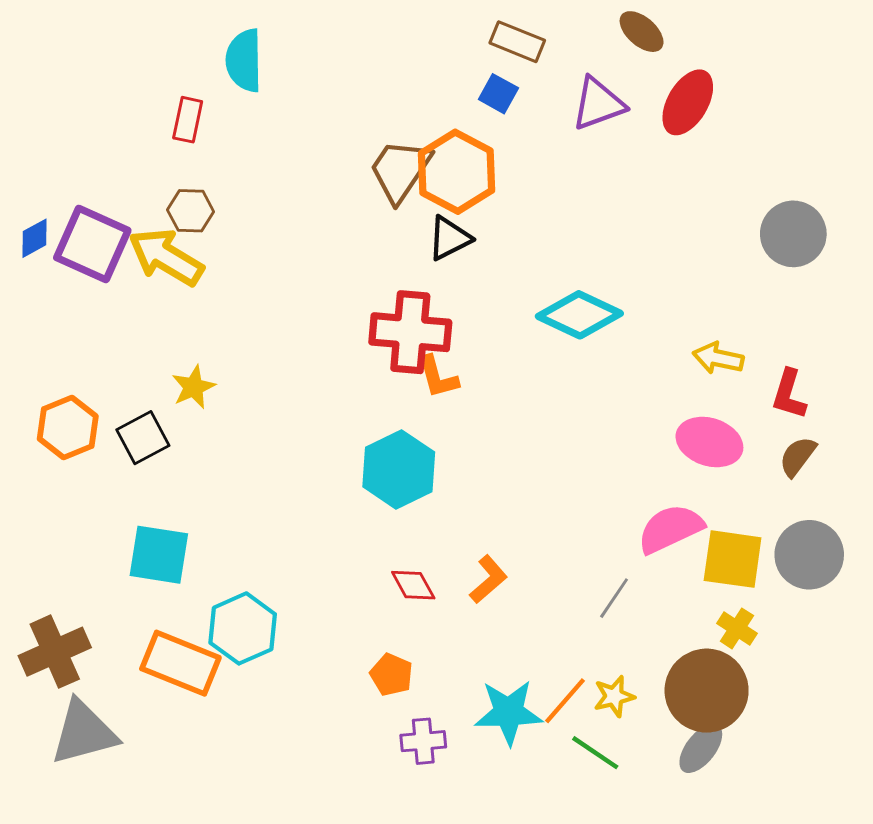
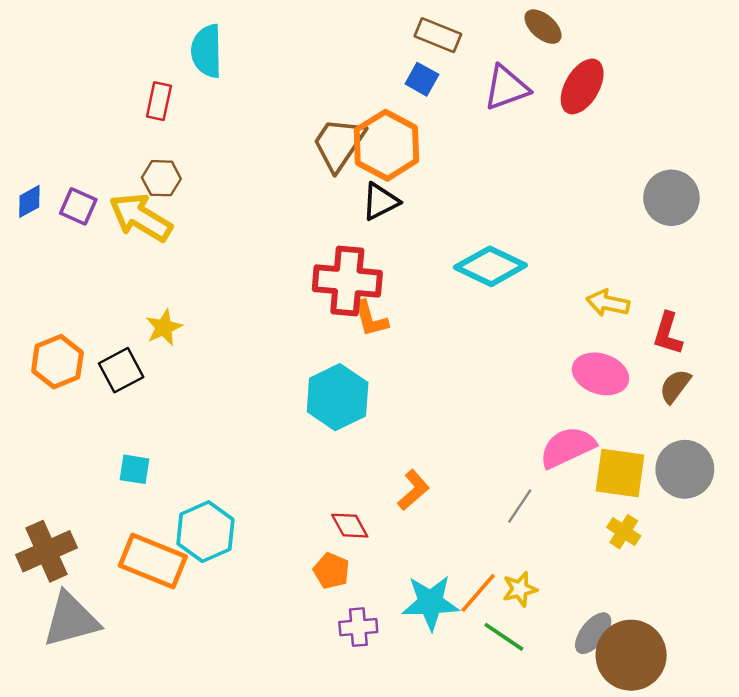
purple square: (92, 244) -> (78, 206), size x0.6
cyan square: (159, 555) -> (135, 469), size x0.6
red diamond: (413, 585) -> (350, 526), moved
brown circle: (707, 691) -> (631, 655), moved

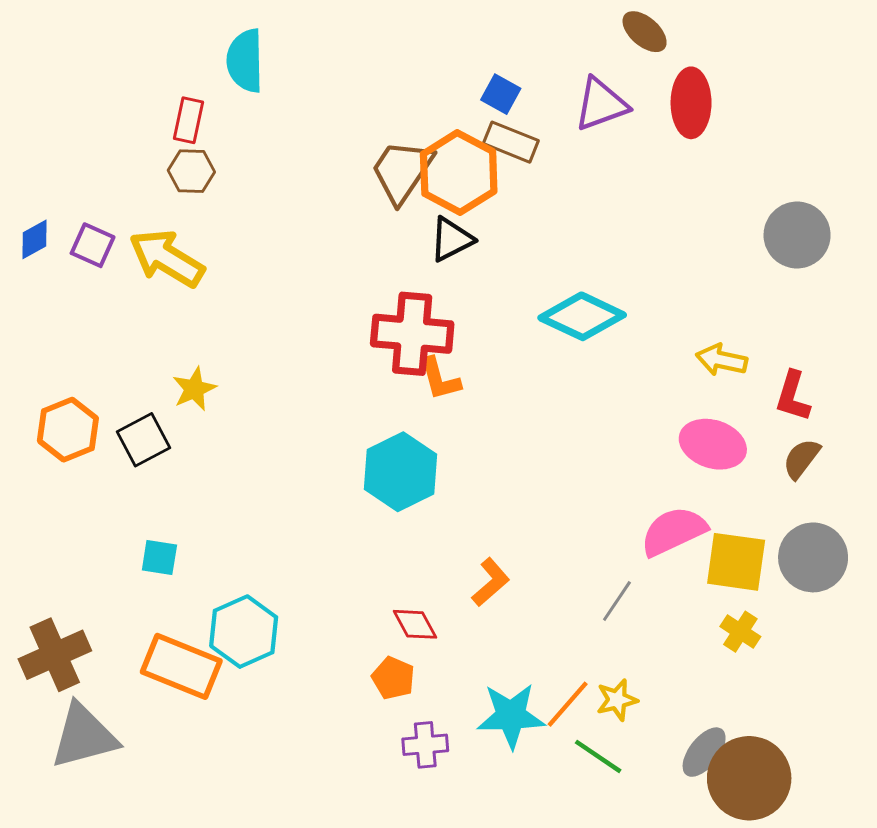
brown rectangle: (438, 35) -> (511, 142), moved
red ellipse: (582, 86) -> (691, 103), turned -30
brown hexagon: (161, 178) -> (191, 171), moved

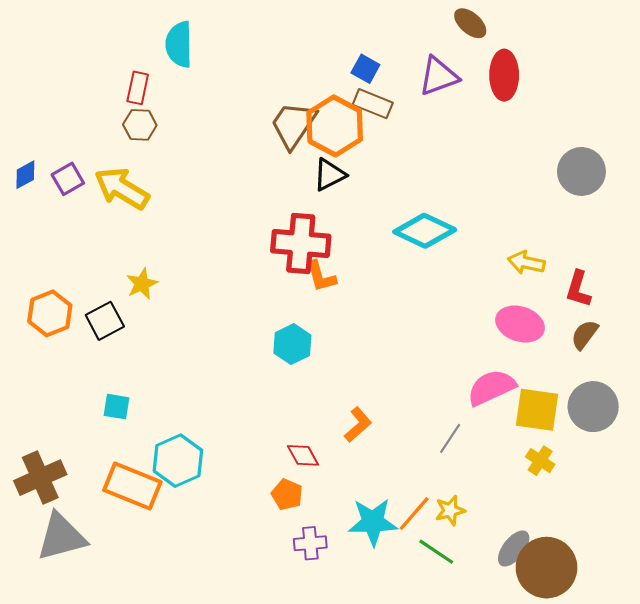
purple square: (93, 245) -> (68, 179), turned 36
cyan hexagon: (401, 472) -> (292, 344), size x0.7

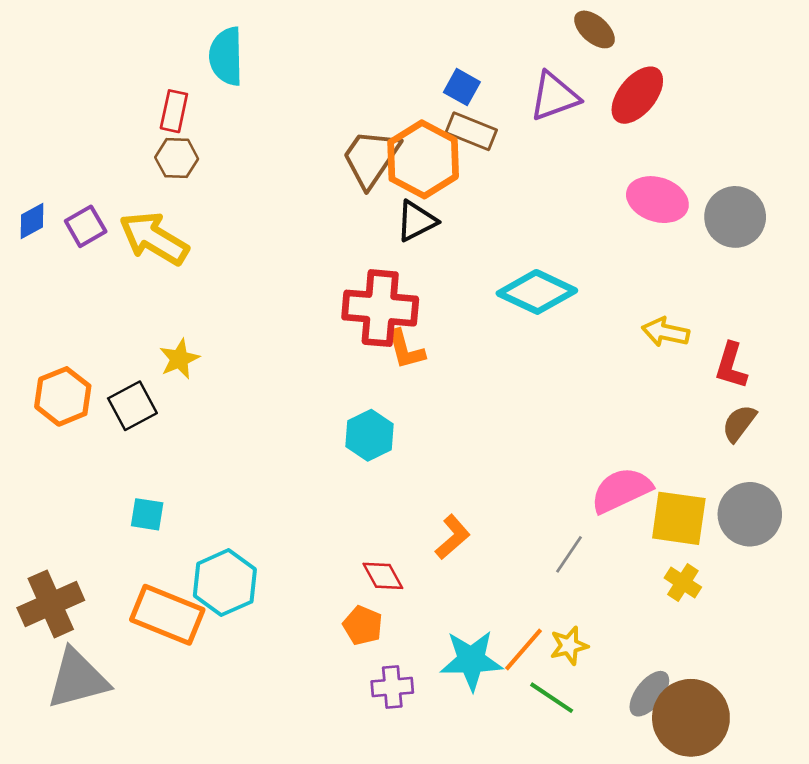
red ellipse: (504, 75) -> (637, 95), turned 39
pink ellipse: (520, 324) -> (657, 200), moved

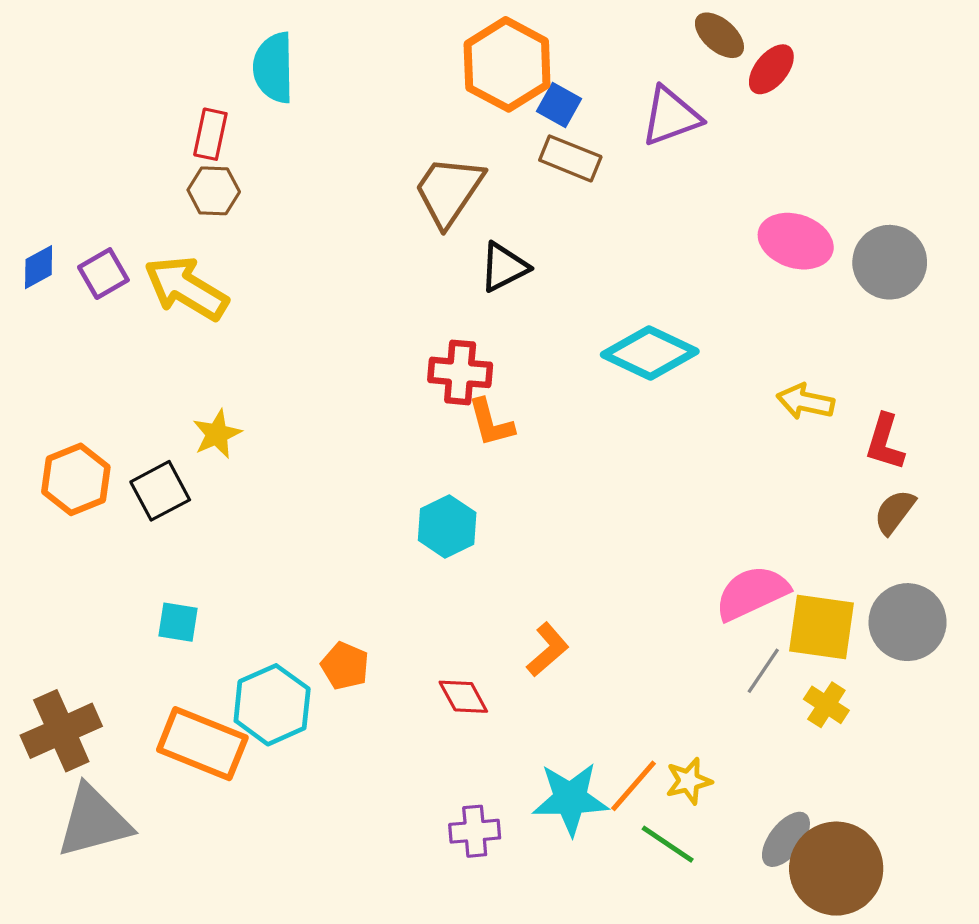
red ellipse: (637, 95) -> (771, 69), moved, size x0.7
orange hexagon: (423, 159) -> (507, 64), moved
red cross: (380, 308) -> (460, 372), size x0.7
gray line: (569, 554) -> (763, 671), moved
orange pentagon: (363, 625) -> (345, 666), moved

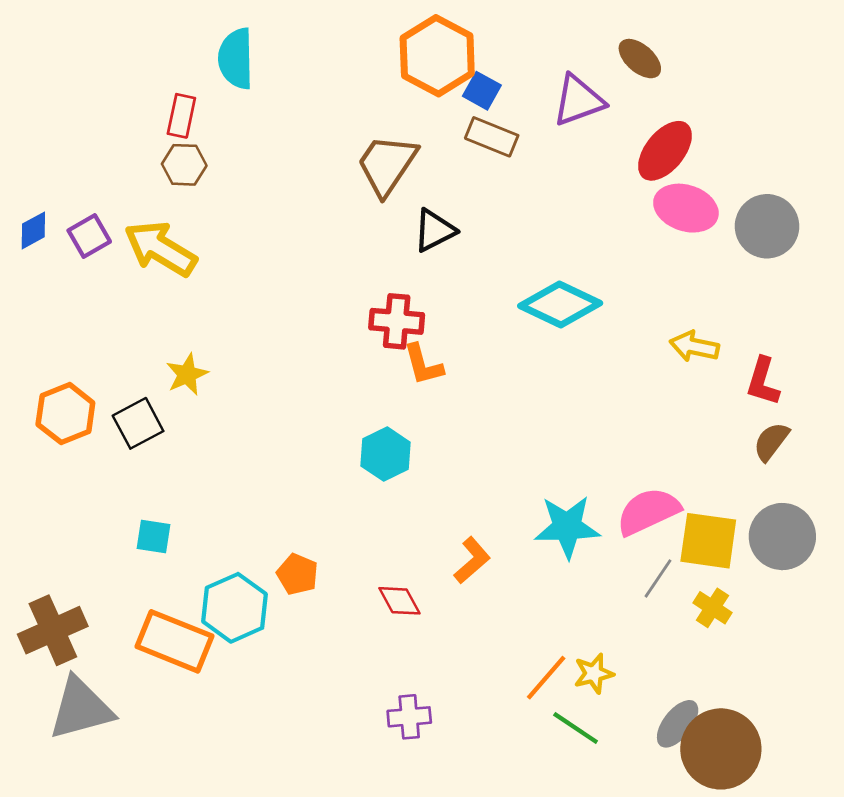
brown ellipse: (719, 35) -> (640, 59), moved
red ellipse: (771, 69) -> (665, 151), moved, size x1.4
cyan star: (570, 799) -> (567, 527), moved

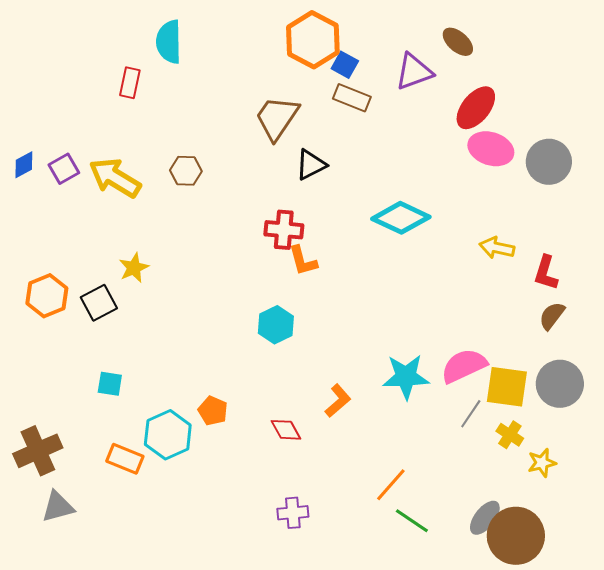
brown hexagon: (184, 165) -> (186, 171), moved
orange rectangle: (174, 641) -> (125, 459), size x0.7
yellow star: (594, 673) -> (542, 463), moved
gray triangle: (81, 708) -> (58, 507), size x0.7

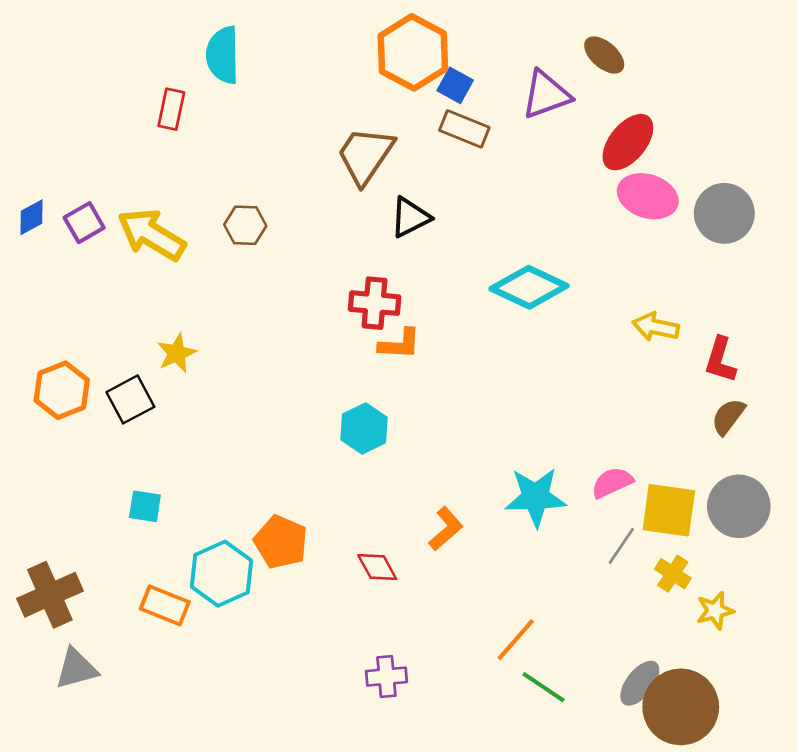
orange L-shape: (303, 261) -> (400, 344), turned -72
pink semicircle: (464, 366) -> (612, 483), size x0.7
orange pentagon: (213, 411) -> (281, 542), size x1.4

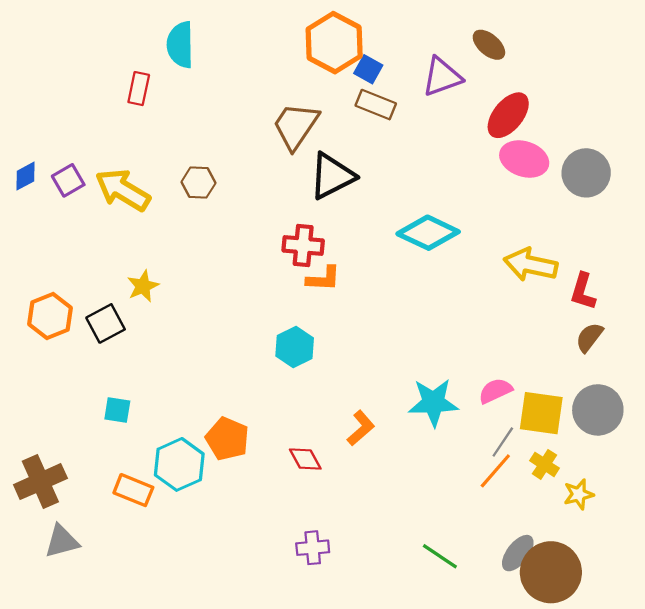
black triangle: (410, 217) -> (332, 176), size x1.4
yellow arrow: (656, 327) -> (531, 265), size x1.4
orange line: (516, 640) -> (495, 471), moved

